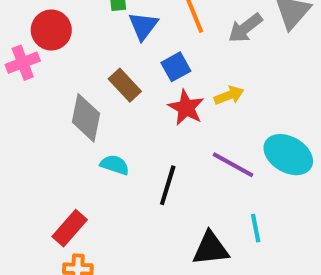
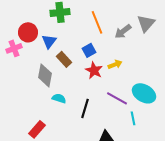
blue triangle: (143, 26) -> (49, 41), moved
cyan line: (256, 228) -> (133, 118), moved

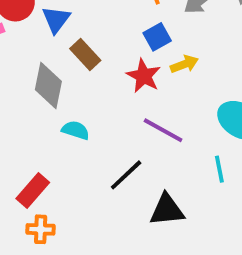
blue square: (89, 50) -> (157, 37), moved
purple line: (117, 98) -> (163, 130), moved
black line: (85, 108) -> (126, 175), moved, turned 30

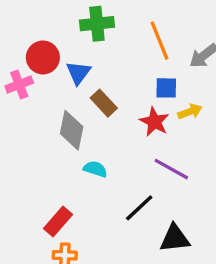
blue square: (157, 37) -> (166, 88), turned 30

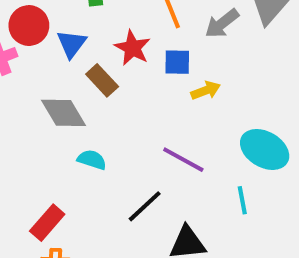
red star: (154, 122) -> (133, 48), moved
gray diamond: (72, 130) -> (63, 113), turned -42

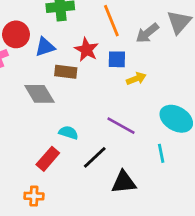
blue triangle: (72, 44) -> (45, 47), turned 35
brown rectangle: (102, 80) -> (66, 72), turned -40
cyan semicircle: (92, 160) -> (68, 133), moved
red rectangle: (47, 223) -> (48, 159), moved

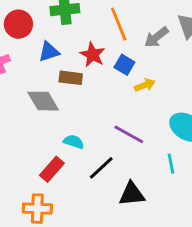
red circle: (16, 34) -> (18, 24), moved
blue square: (117, 59) -> (124, 65), turned 30
orange cross: (34, 196) -> (37, 209), size x1.4

